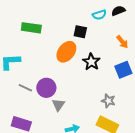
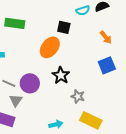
black star: (91, 62) -> (61, 75), moved
gray star: (108, 101) -> (78, 96), moved
gray triangle: (58, 105) -> (16, 100), moved

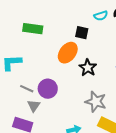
black star: (61, 75) -> (88, 68), moved
gray star: (78, 96) -> (96, 102), size x1.5

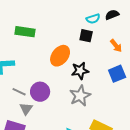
black square: (82, 33) -> (86, 36), moved
black star: (88, 68) -> (80, 71), turned 30
gray star: (96, 102) -> (80, 96), moved, turned 30

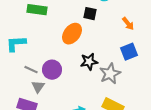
black square: (86, 36) -> (90, 14), moved
black star: (80, 71) -> (89, 62), moved
gray star: (80, 96) -> (110, 74), moved

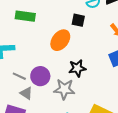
gray star: (110, 74) -> (64, 89), moved, turned 30
gray triangle: (38, 87) -> (26, 93), turned -32

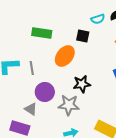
green rectangle: (25, 16) -> (42, 33), moved
gray line: (19, 76) -> (32, 68), moved, turned 56

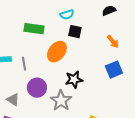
cyan semicircle: (98, 19) -> (67, 15), moved
gray star: (69, 105) -> (61, 101), turned 30
gray triangle: (31, 109) -> (13, 100), moved

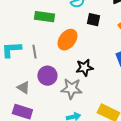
black square: (75, 32) -> (93, 20), moved
gray star: (61, 101) -> (71, 89), turned -30

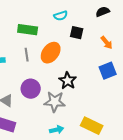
gray line: (34, 52) -> (27, 55), moved
black star: (84, 68) -> (68, 81), turned -30

